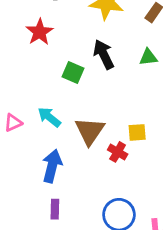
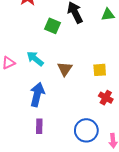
brown triangle: (90, 131) -> (65, 69), size x0.7
red cross: (118, 152) -> (106, 98), moved

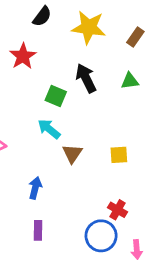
cyan arrow: (35, 59) -> (49, 129), moved
blue arrow: (37, 95) -> (35, 188), size x0.7
red cross: (106, 98) -> (117, 210), moved

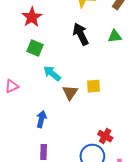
green square: (56, 96) -> (35, 48), moved
yellow square: (119, 155) -> (93, 86), moved

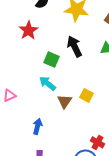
green square: (35, 48) -> (51, 59), moved
yellow square: (93, 86) -> (86, 95), turned 32

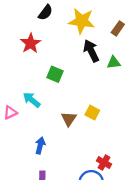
black arrow: (74, 46) -> (91, 51), moved
cyan arrow: (47, 83) -> (32, 100), moved

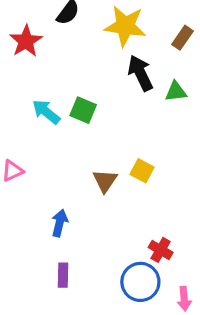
red star: (31, 43) -> (26, 41), moved
cyan arrow: (32, 100) -> (46, 112), moved

